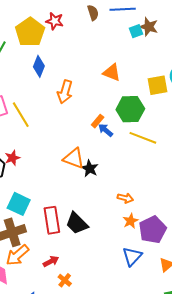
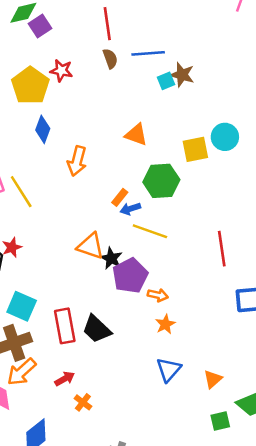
blue arrow: (106, 130) -> (130, 209), turned -56
yellow line: (143, 138) -> (150, 231), moved
purple pentagon: (153, 230) -> (130, 276), moved

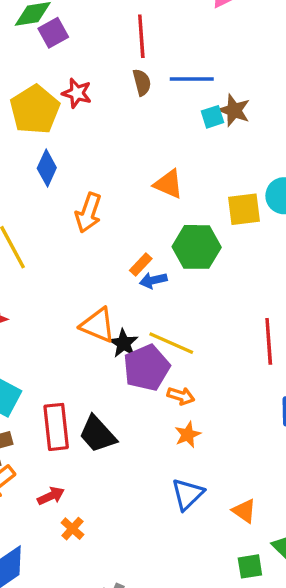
yellow line: (150, 231) -> (171, 343), moved
orange triangle: (213, 379) -> (244, 511), turned -48

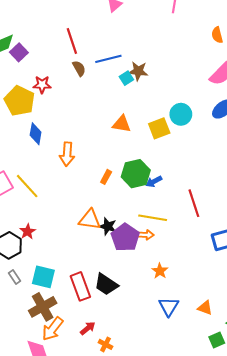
orange triangle: (168, 184) -> (122, 124), moved
green hexagon: (197, 247) -> (136, 174), moved
blue arrow: (153, 280) -> (154, 181), moved
yellow line: (171, 343) -> (153, 218), moved
orange arrow: (181, 396) -> (146, 235), moved

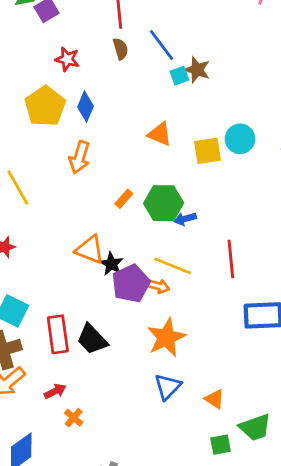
blue line: (108, 59) -> (162, 45), turned 55
yellow pentagon: (20, 101) -> (45, 106), moved
blue diamond: (36, 134) -> (86, 107), moved
orange star: (160, 271) -> (166, 338), size x1.8

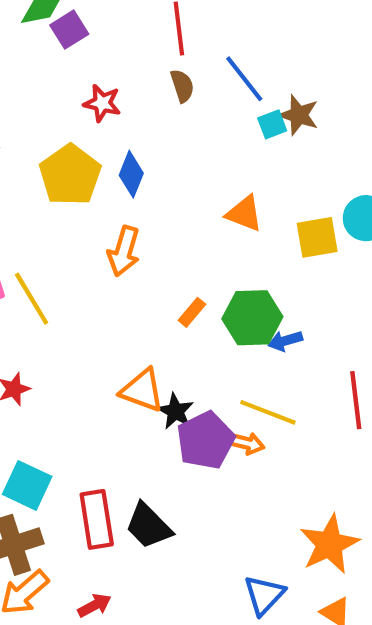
orange star: (166, 338) -> (329, 544), moved

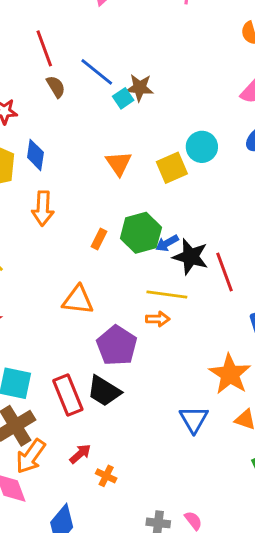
orange triangle: (244, 214) -> (119, 163), turned 48
black star: (175, 411) -> (191, 257), moved, size x1.4
purple pentagon: (205, 440) -> (117, 346), moved

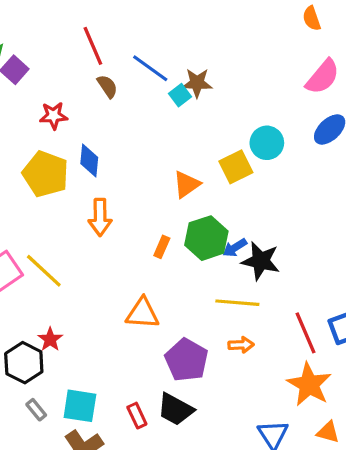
orange triangle: (119, 163) -> (187, 184), moved, turned 32
red line: (225, 272) -> (306, 333), moved
orange arrow: (158, 319) -> (241, 345), moved
red rectangle: (68, 395) -> (137, 416), size x0.6

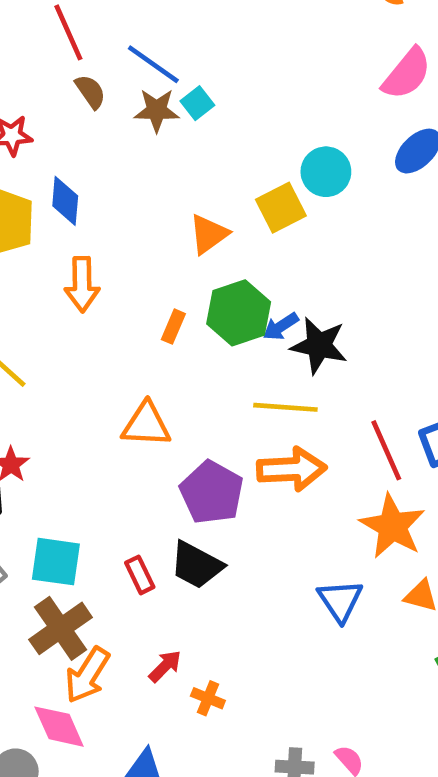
brown star: (197, 83) -> (157, 110), moved
orange arrow: (241, 345) -> (292, 469), size x1.8

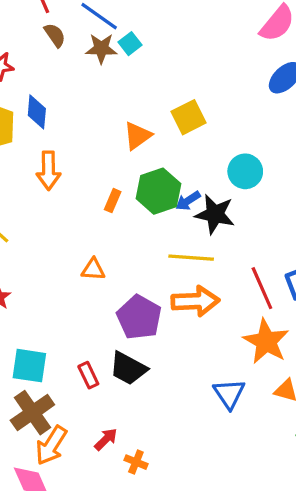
cyan circle: (326, 172) -> (245, 171), moved
orange triangle: (146, 425) -> (93, 269), size x0.7

